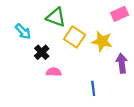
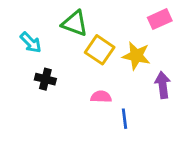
black cross: (42, 52) -> (45, 79), moved, turned -32
pink semicircle: (54, 72) -> (101, 97), moved

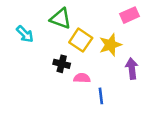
yellow star: (136, 56) -> (110, 45), turned -30
black cross: (45, 79) -> (62, 64), moved

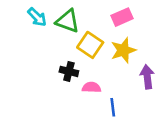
pink rectangle: (129, 15) -> (122, 17), moved
cyan arrow: (25, 34) -> (37, 17), moved

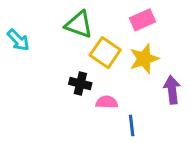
cyan arrow: (37, 17) -> (18, 40), moved

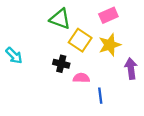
cyan arrow: (18, 40) -> (14, 55), moved

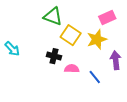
pink rectangle: (108, 15) -> (107, 17), moved
blue line: (100, 96) -> (95, 77), moved, turned -32

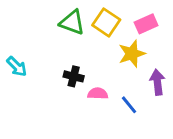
yellow square: (71, 35) -> (106, 22), moved

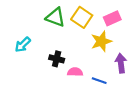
cyan arrow: (17, 66) -> (23, 45), moved, turned 91
blue line: (129, 105) -> (99, 81), turned -32

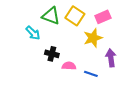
cyan arrow: (23, 45) -> (33, 33), moved, turned -91

